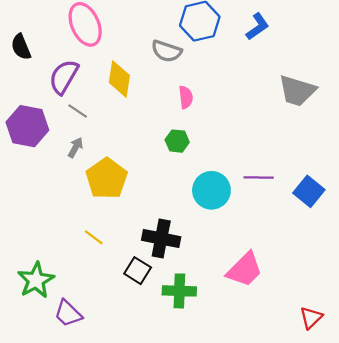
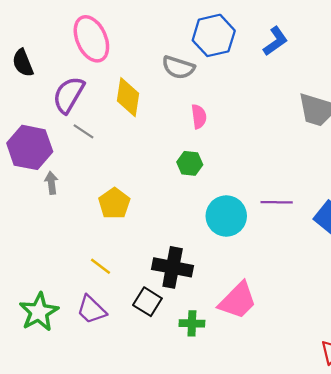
gray arrow: (76, 147) -> (51, 183), moved, turned -36
yellow pentagon: (107, 179) -> (114, 203), size x0.7
pink trapezoid: (245, 270) -> (238, 301), moved
green cross: (179, 291) -> (192, 323), size x0.7
purple trapezoid: (68, 313) -> (91, 310), moved

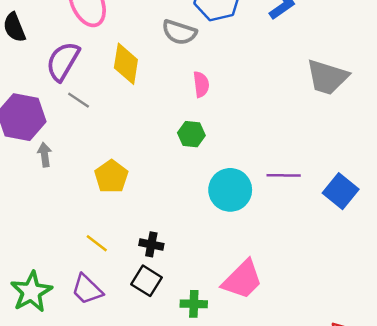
black cross: (173, 267) -> (151, 244), moved, size x0.6

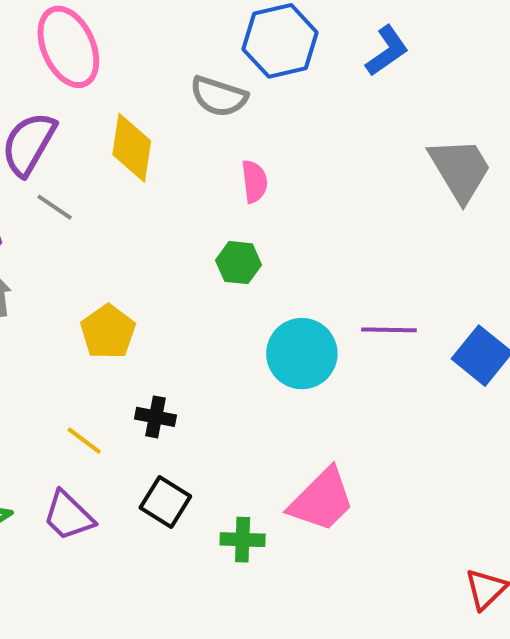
gray trapezoid: (327, 77) -> (460, 170), turned -138
black cross: (151, 244) -> (155, 417), moved

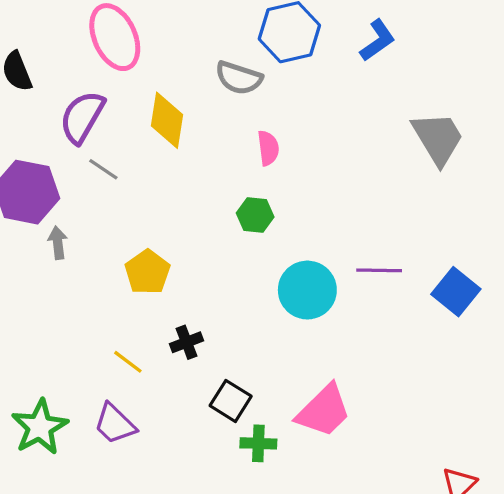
black cross: (155, 417) -> (187, 342), turned -32
black square: (165, 502) -> (231, 401), moved

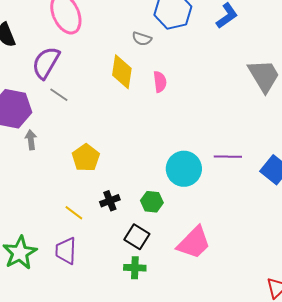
gray semicircle: (239, 78) -> (142, 39), size x0.7
yellow diamond: (167, 120) -> (122, 72), moved
green hexagon: (255, 215) -> (152, 202), moved
purple trapezoid: (115, 424) -> (66, 251), turned 48
green cross: (258, 443) -> (135, 268), moved

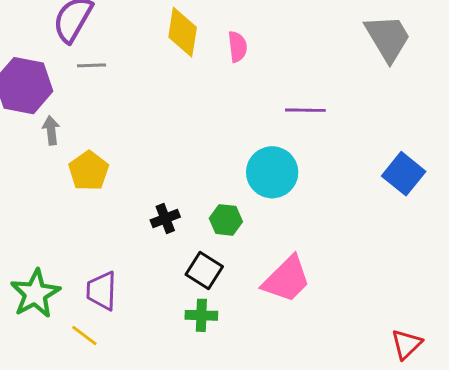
gray line: (59, 95) -> (92, 65), turned -36
purple line: (228, 157) -> (305, 110), moved
yellow pentagon: (86, 158) -> (89, 171), moved
yellow line: (74, 213) -> (84, 336), moved

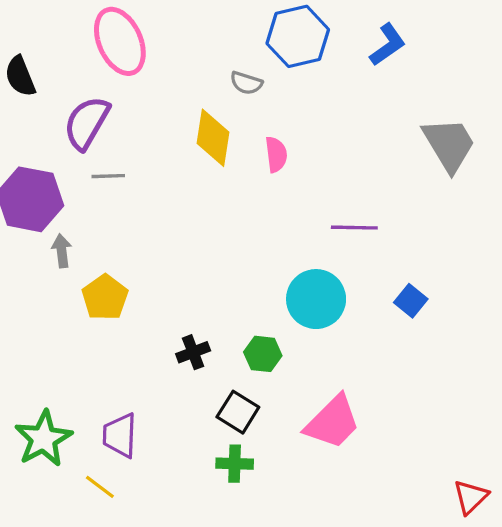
blue square: (404, 174) -> (411, 301), moved, size x0.7

